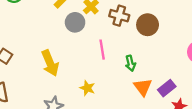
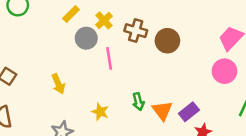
pink line: (102, 50) -> (109, 58), moved
yellow arrow: (50, 63) -> (58, 84), size x0.7
green arrow: (130, 63) -> (138, 102), moved

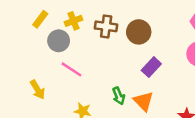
yellow cross: (104, 20) -> (74, 21), turned 30
pink line: (109, 58) -> (72, 69), moved, turned -40
purple rectangle: (189, 112) -> (151, 67), moved

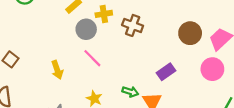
brown circle: (139, 32) -> (190, 33), moved
green arrow: (119, 96) -> (130, 92), turned -63

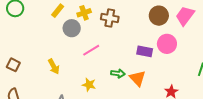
pink line: (92, 58) -> (91, 50), moved, turned -66
pink circle: (212, 69) -> (167, 44), moved
purple rectangle: (166, 72) -> (145, 51), turned 56

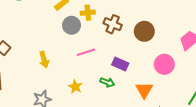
brown circle: (159, 16) -> (144, 31), moved
purple rectangle: (145, 51) -> (120, 64), moved
orange triangle: (138, 78) -> (144, 90), moved

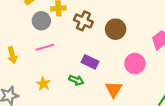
pink line: (86, 52) -> (45, 47), moved

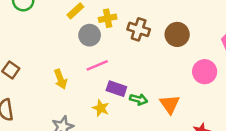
purple rectangle: (90, 62) -> (116, 89), moved
orange triangle: (114, 89) -> (170, 104), moved

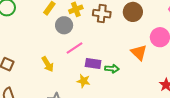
orange triangle: (170, 104) -> (139, 53), moved

